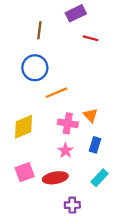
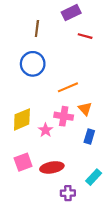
orange line: (56, 93) -> (68, 87), moved
pink star: (66, 151) -> (45, 130), moved
cyan rectangle: (100, 178) -> (94, 177), moved

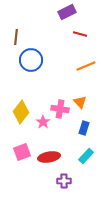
brown line: (37, 29) -> (16, 37), moved
orange line: (68, 87) -> (86, 66), moved
yellow diamond: (22, 119) -> (21, 112), turned -30
cyan rectangle: (94, 177) -> (86, 156), moved

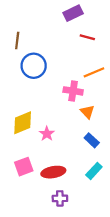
pink cross: (60, 109) -> (73, 91), moved
yellow diamond: (21, 112) -> (23, 123), turned 30
blue rectangle: (84, 128) -> (92, 140), turned -64
purple cross: (64, 181) -> (60, 198), moved

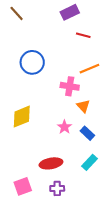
brown line: (17, 41) -> (17, 13), moved, turned -49
pink star: (47, 134) -> (64, 127), moved
pink square: (24, 167) -> (23, 186), moved

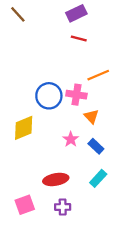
red line: (83, 35) -> (79, 38), moved
blue circle: (32, 62) -> (49, 96), moved

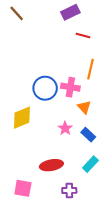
red line: (79, 38) -> (83, 35), moved
orange line: (98, 75) -> (90, 69), turned -54
pink square: (25, 205) -> (23, 188), turned 30
purple cross: (63, 207) -> (69, 190), moved

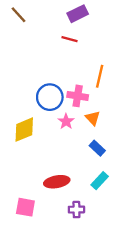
red line: (83, 35) -> (70, 39), moved
pink star: (65, 128) -> (66, 121), moved

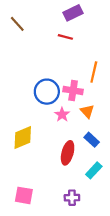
brown line: (19, 15) -> (17, 24), moved
yellow diamond: (24, 130) -> (23, 138), moved
red ellipse: (57, 182) -> (68, 153), moved, turned -65

